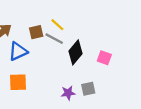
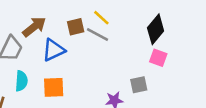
black diamond: (76, 52) -> (156, 29), moved
gray square: (88, 89) -> (139, 85), moved

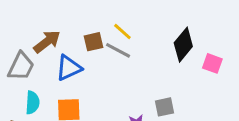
pink square: (158, 58) -> (212, 63), moved

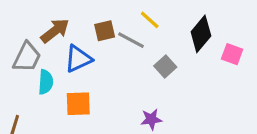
yellow line: (122, 31) -> (150, 20), moved
cyan semicircle: (32, 103) -> (46, 82), moved
gray square: (165, 107) -> (165, 66), moved, turned -30

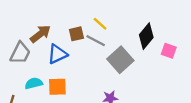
yellow line: (150, 20) -> (100, 24), moved
gray square: (165, 66) -> (120, 60), size x1.6
cyan semicircle: (46, 82) -> (34, 83), moved, turned -108

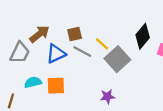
yellow line: (100, 24) -> (102, 44), moved
gray line: (96, 41) -> (82, 52), moved

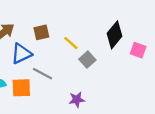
gray line: (82, 52) -> (43, 74), moved
gray square: (117, 59) -> (87, 60), size x0.6

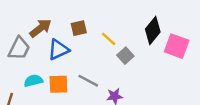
pink square: (138, 50) -> (177, 46), size x1.5
gray line: (43, 74) -> (88, 81), moved

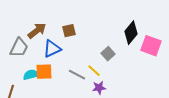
yellow line: (109, 39) -> (94, 71), moved
orange square: (58, 84) -> (44, 72), moved

